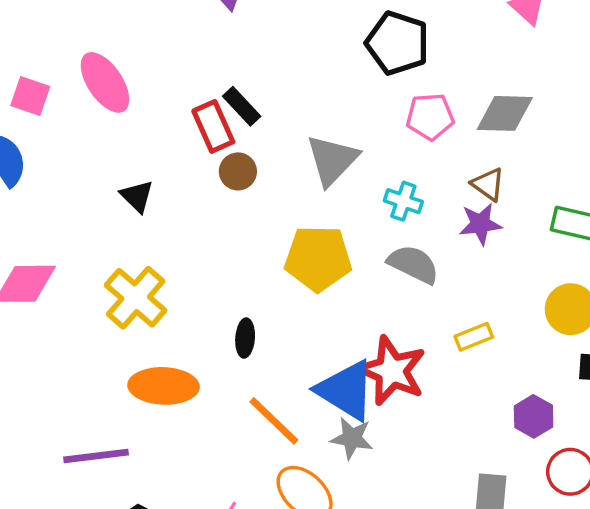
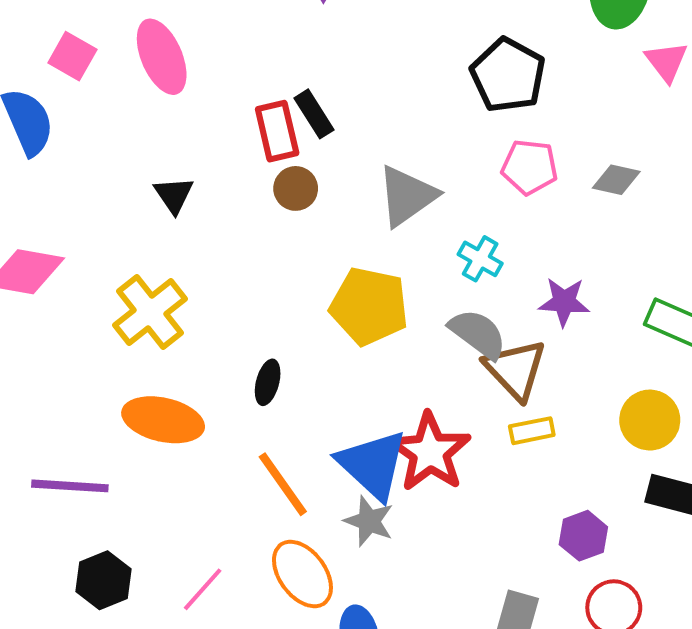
gray diamond: (505, 113) -> (616, 180), size x0.7
brown triangle: (488, 184) -> (515, 369), moved, size x1.6

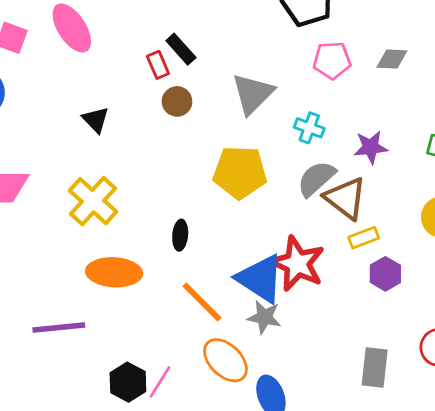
red rectangle: (277, 131) -> (158, 65), size x0.7
gray semicircle: (478, 334) -> (316, 179), turned -69
purple hexagon: (583, 536) -> (385, 274), moved
black hexagon: (104, 580) -> (128, 382), moved

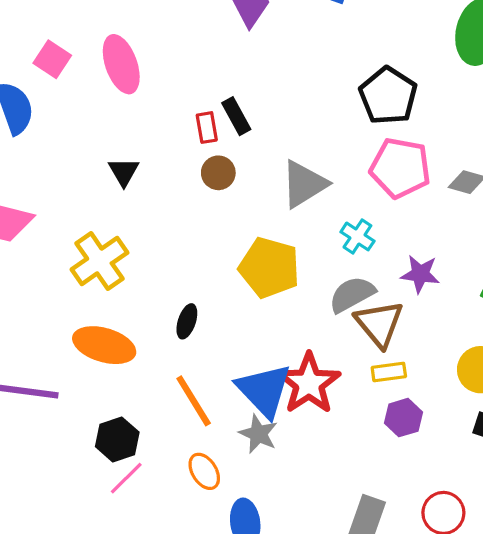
pink pentagon: (332, 60) -> (400, 168), size x1.4
orange ellipse: (225, 360) -> (204, 471), size x0.7
black hexagon: (128, 382) -> (117, 439), moved

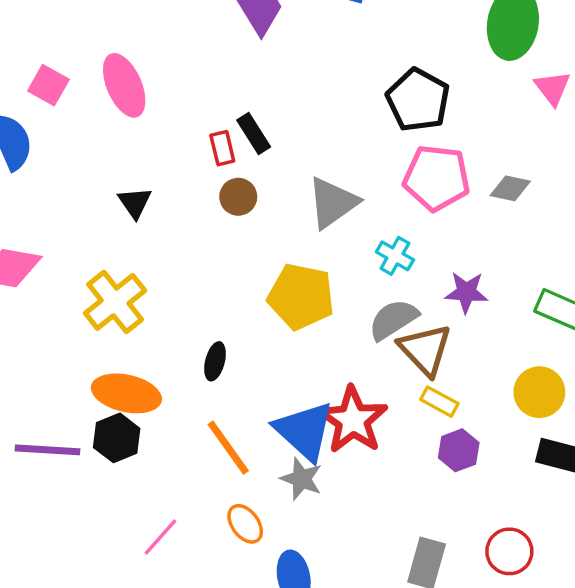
yellow rectangle: (389, 372) -> (439, 402), turned 40
black hexagon: (117, 439) -> (117, 438), moved

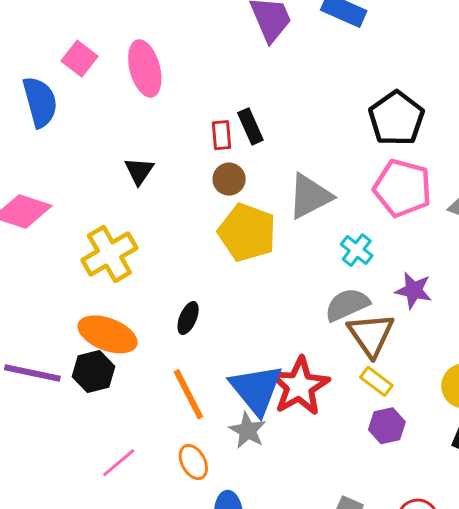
yellow pentagon: (301, 296) -> (247, 232), moved

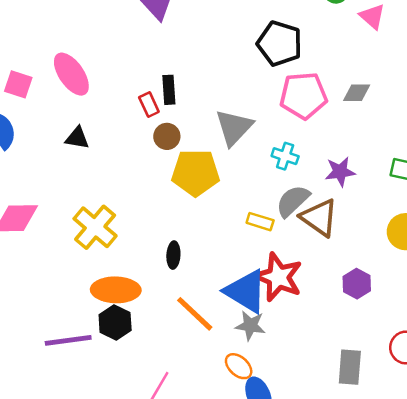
black rectangle: (250, 126) -> (169, 90), turned 40
black triangle: (139, 171) -> (77, 138), moved, turned -35
yellow rectangle: (376, 381) -> (260, 222), moved
orange ellipse: (193, 462) -> (239, 366), moved

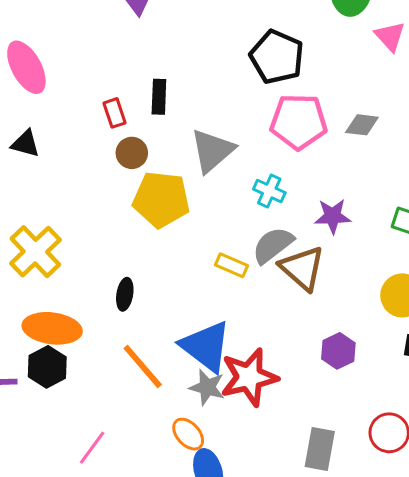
black rectangle: (169, 90) -> (159, 97), moved
red star: (278, 277) -> (249, 377), moved, turned 30

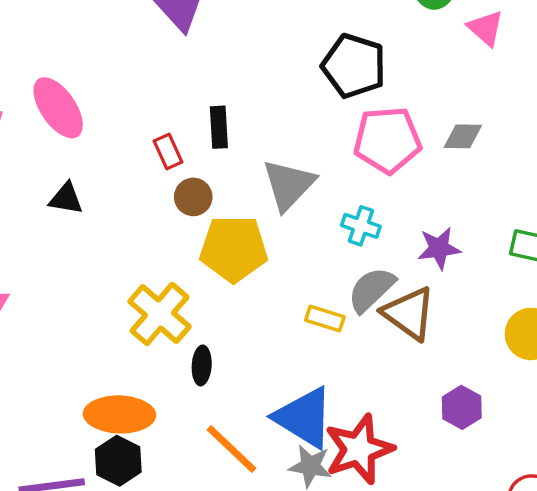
yellow cross: (35, 252) -> (160, 314), moved

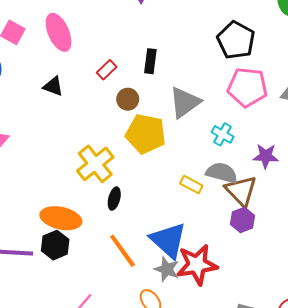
red rectangle: (168, 152) -> (107, 70), moved, turned 60
gray semicircle: (371, 290) -> (222, 173), turned 48
purple hexagon: (462, 407) -> (243, 220), moved

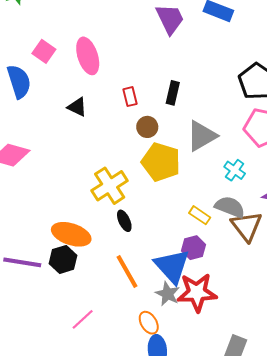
red rectangle: (107, 70) -> (130, 97), turned -66
black ellipse: (114, 199) -> (124, 221), turned -45
purple hexagon: (243, 220) -> (193, 248), moved

